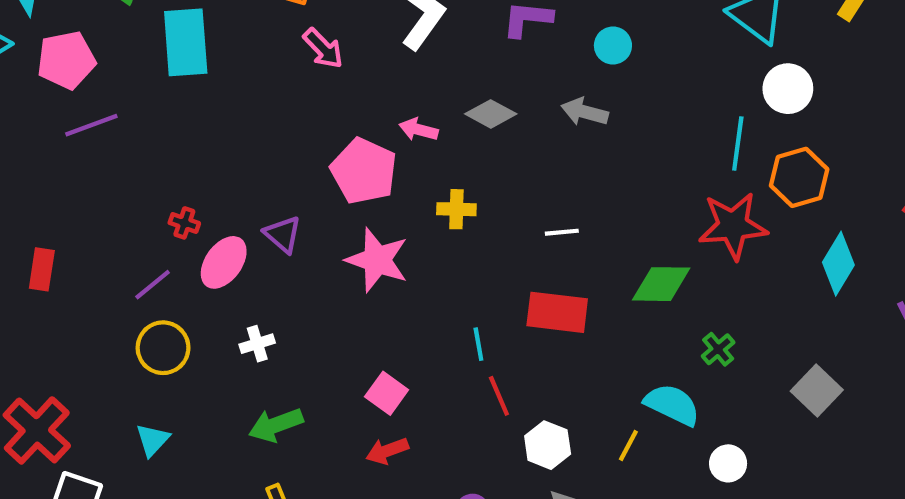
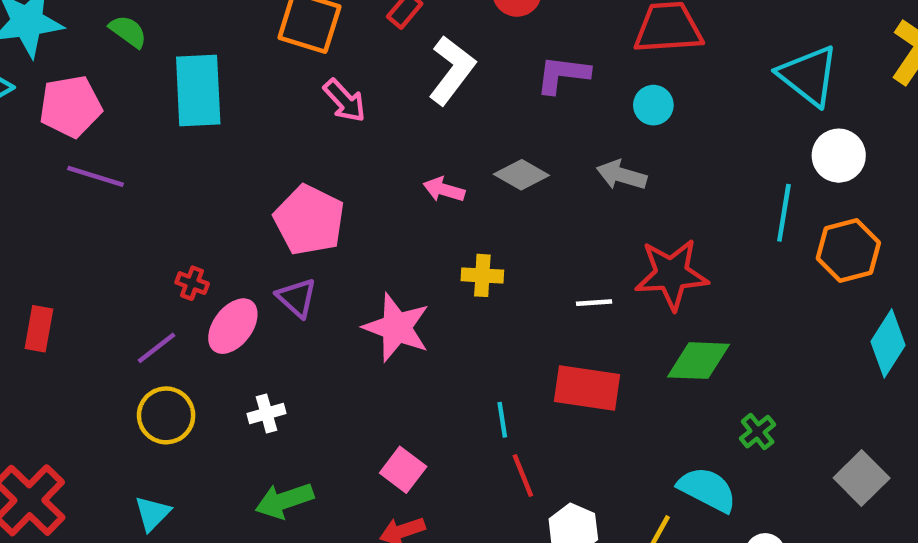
purple line: (91, 125) -> (96, 176), turned 36
pink pentagon: (364, 171) -> (309, 220), moved
red star: (733, 226) -> (672, 274), moved

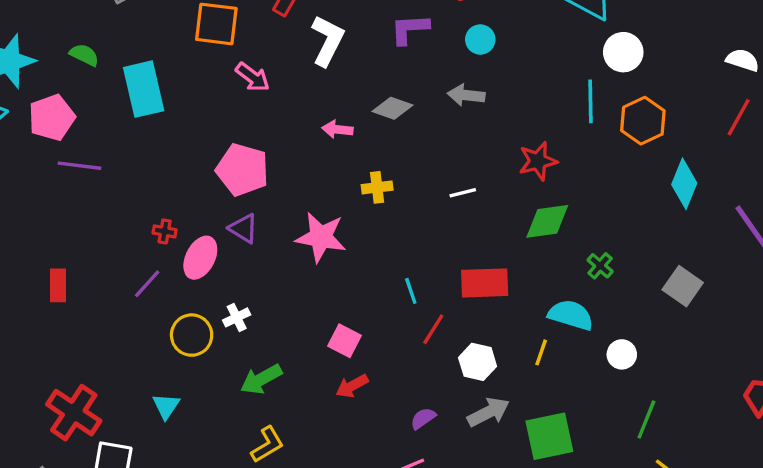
red star: (672, 274) -> (538, 161), moved, size x0.7
red rectangle: (587, 388) -> (485, 283), moved
yellow circle: (166, 415) -> (192, 335), moved
red line: (523, 475) -> (433, 329), turned 64

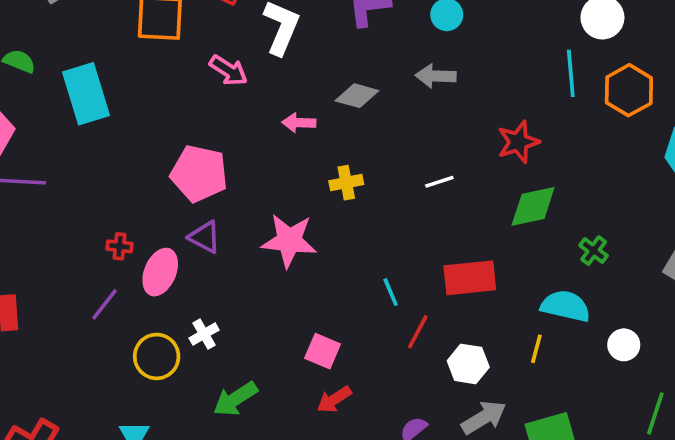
pink arrow: (253, 77) -> (229, 70), moved

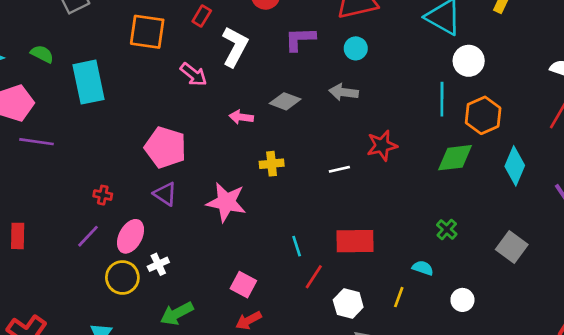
red star: (518, 142) -> (382, 146), moved
green diamond: (533, 206) -> (455, 158), moved
pink ellipse: (160, 272) -> (131, 236), moved
cyan semicircle: (566, 306) -> (423, 268), size x0.6

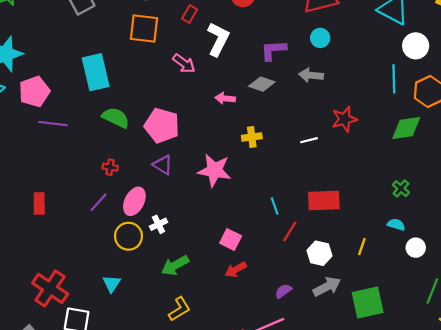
purple L-shape: (300, 39) -> (273, 50), moved
green semicircle: (42, 54) -> (116, 118), moved, size x1.4
cyan semicircle: (423, 268) -> (396, 225), moved

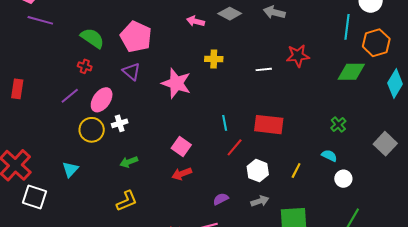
green semicircle: (116, 118) -> (92, 38), moved
green arrow: (175, 265) -> (129, 162), size x0.7
gray arrow: (327, 287) -> (260, 201), size x0.7

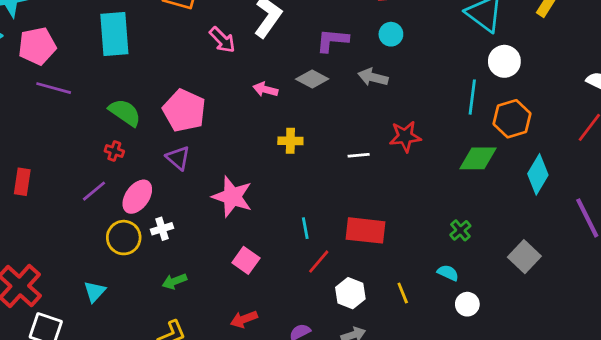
pink star: (176, 83) -> (232, 197), moved
yellow line: (296, 170) -> (403, 293), turned -49
red arrow: (182, 174) -> (244, 319), moved

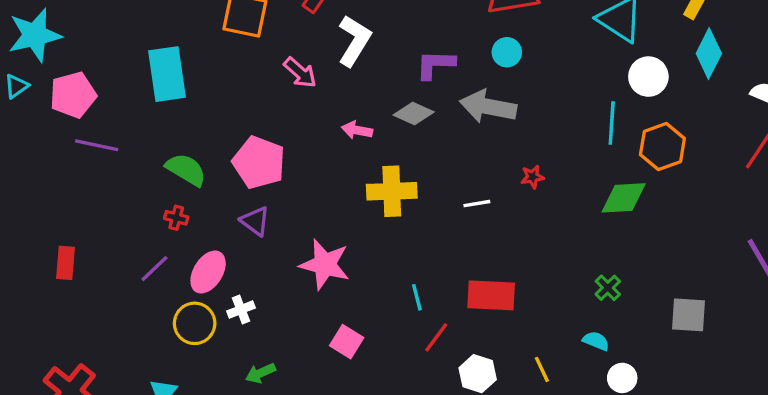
gray arrow: (373, 77) -> (488, 107), size x1.5
red star: (405, 137) -> (532, 177), size x0.6
yellow cross: (290, 141) -> (392, 191), size x1.6
cyan diamond: (538, 174) -> (709, 53), moved
gray square: (524, 257) -> (689, 315), turned -36

